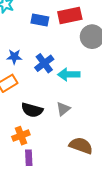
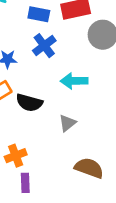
blue cross: (44, 63) -> (44, 46), moved
black semicircle: (32, 110) -> (29, 103), moved

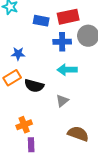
blue cross: (44, 46) -> (62, 42), moved, turned 36

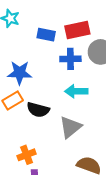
blue star: (18, 54) -> (20, 73), size x1.5
gray triangle: (62, 101) -> (70, 127), size x1.5

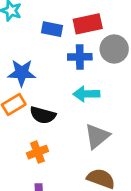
gray triangle: (70, 127) -> (97, 136), moved
orange cross: (27, 155) -> (38, 152), moved

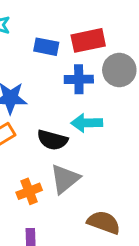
black semicircle: (43, 115) -> (52, 140), moved
gray triangle: (97, 136) -> (65, 179), moved

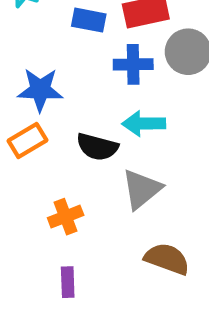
gray triangle: (65, 179) -> (142, 189), moved

